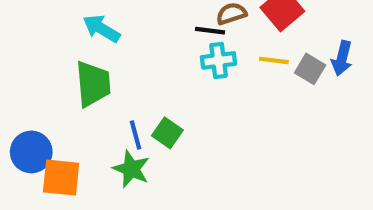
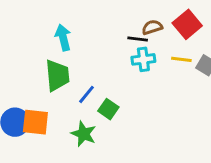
cyan arrow: (101, 29) -> (63, 38), turned 45
blue line: (136, 135) -> (86, 94), moved, turned 54
orange square: (61, 178) -> (35, 122), moved

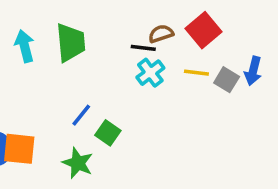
cyan arrow: (63, 38) -> (25, 46), moved
cyan cross: (143, 59) -> (150, 73), turned -30
green trapezoid: (57, 75) -> (71, 43), moved

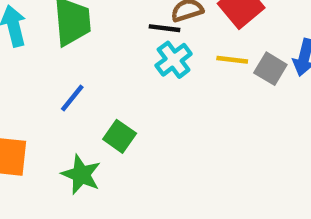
blue line: (81, 115) -> (72, 98), moved

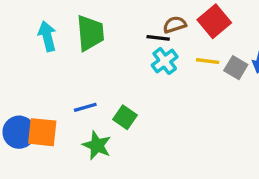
blue line: (72, 98) -> (85, 107), moved, turned 35

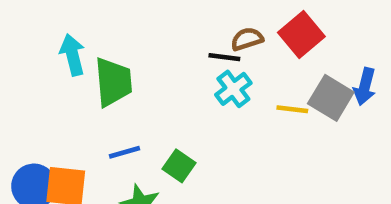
green trapezoid: (90, 33) -> (113, 82), moved
yellow line: (208, 61) -> (292, 109), moved
gray square: (236, 68) -> (331, 98), size x1.4

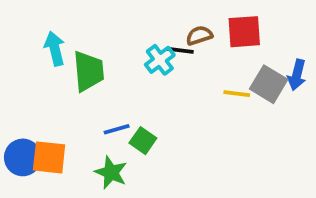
red square: (301, 34) -> (244, 32), turned 36
cyan cross: (233, 89) -> (160, 60), moved
blue line: (125, 152) -> (117, 129), moved

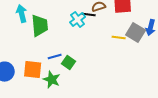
orange square: (49, 157) -> (33, 70), moved

